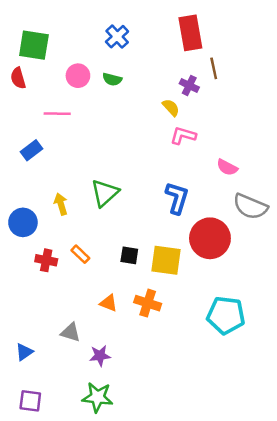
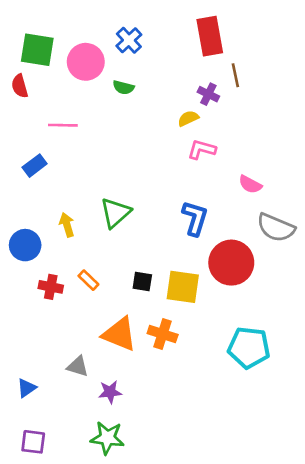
pink circle: (78, 76) -> (86, 62), moved, size x1.4
yellow semicircle: (171, 107) -> (188, 118), turned -72
orange triangle: (109, 303) -> (119, 334), size x1.8

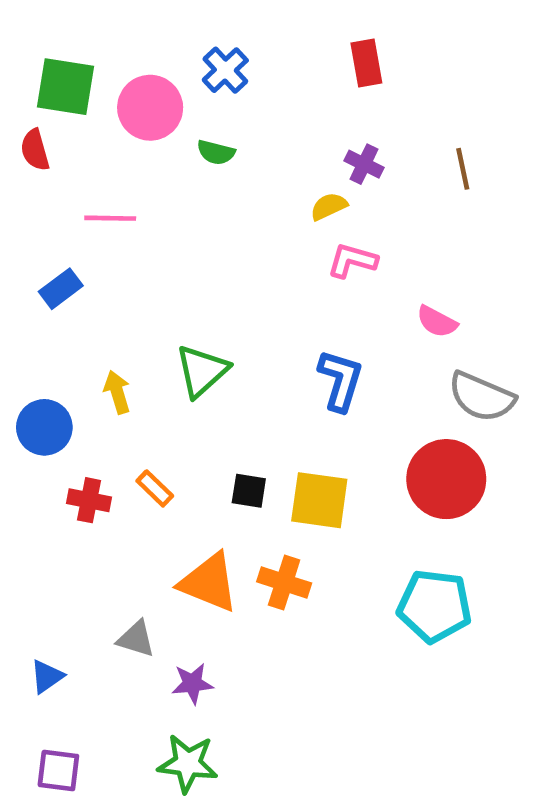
red rectangle: (210, 36) -> (366, 63), size x0.7
brown line: (235, 75) -> (463, 169), moved
red circle: (231, 263) -> (446, 479), moved

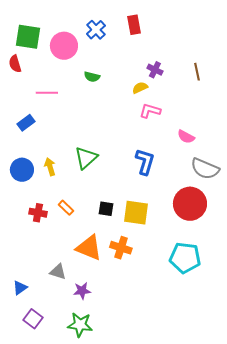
red rectangle: (366, 63) -> (134, 25), moved
green semicircle: (216, 152) -> (92, 77), moved
blue circle: (44, 427) -> (22, 170), moved
purple square: (58, 770) -> (33, 319), moved, turned 30

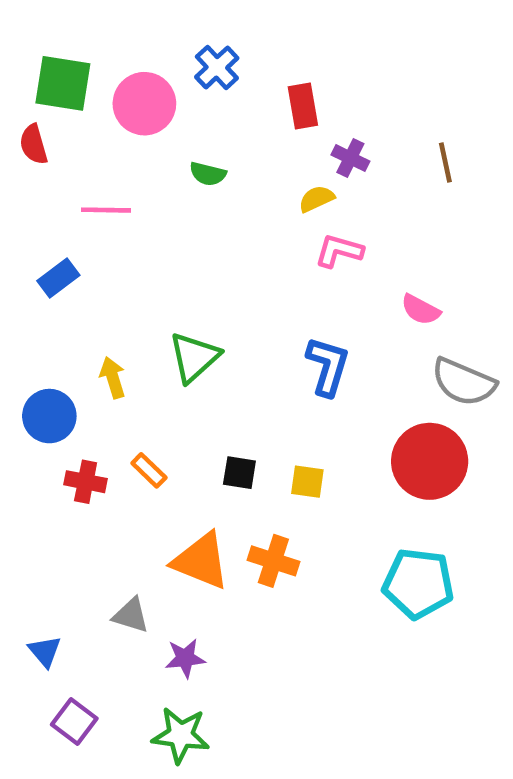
red rectangle: (134, 25) -> (303, 106), moved
blue circle: (22, 170) -> (49, 416), moved
yellow square: (136, 213) -> (307, 482), size x0.6
blue triangle: (20, 288) -> (45, 651), turned -35

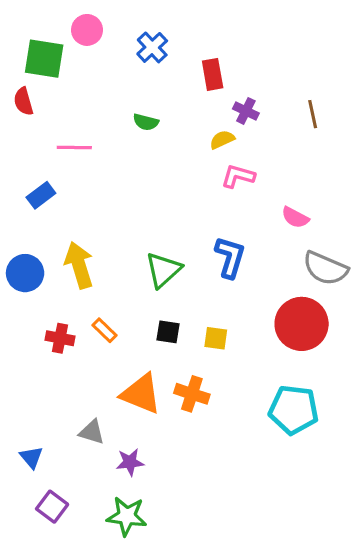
pink circle: (144, 104) -> (87, 30), moved, size x0.7
green triangle: (194, 357) -> (163, 270), moved
yellow arrow: (113, 378) -> (79, 265), size x1.6
blue circle: (49, 416) -> (25, 273), moved

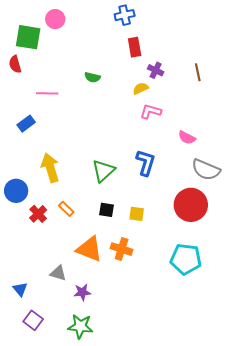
blue cross: (152, 47) -> (125, 15), moved, turned 30
blue circle: (25, 273) -> (16, 191), moved
red cross: (60, 338) -> (38, 214), turned 36

